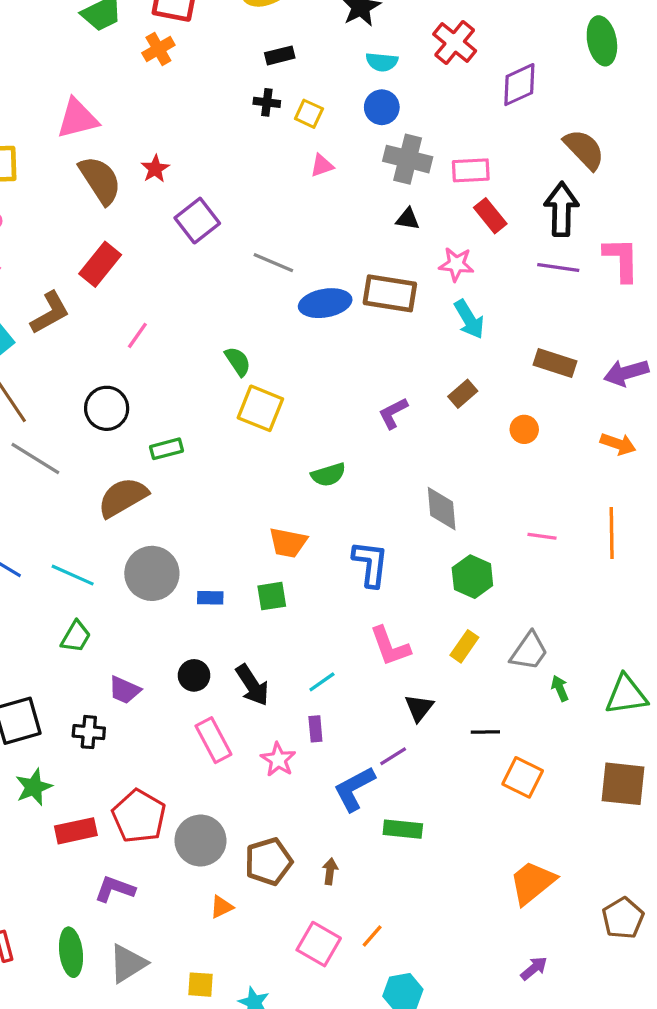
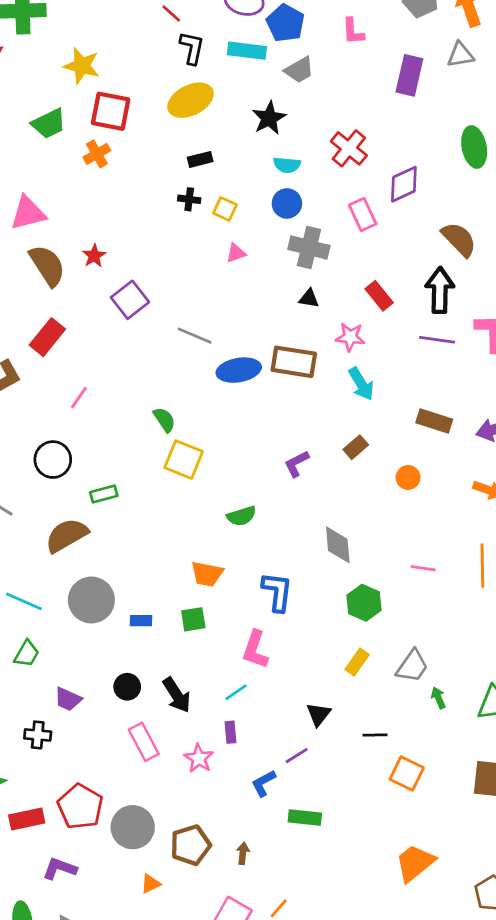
pink rectangle: (471, 170) -> (363, 214), moved, turned 68
pink L-shape: (390, 646) -> (255, 650), moved, turned 39
blue L-shape: (354, 789) -> (263, 783), size x0.7

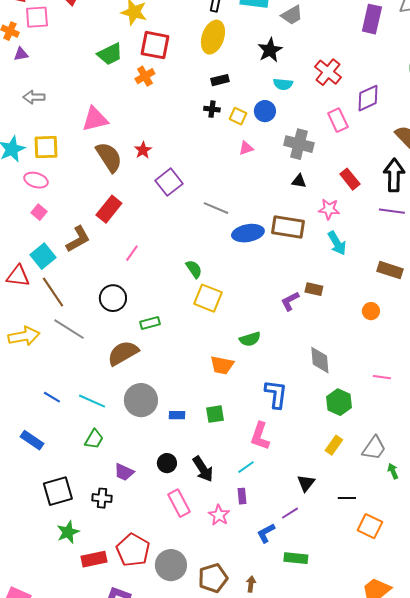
yellow ellipse: (191, 100) -> (213, 37), turned -44
blue circle: (287, 203) -> (265, 111), moved
brown rectangle: (356, 447) -> (314, 289), moved, turned 54
orange trapezoid: (207, 574) -> (222, 365), moved

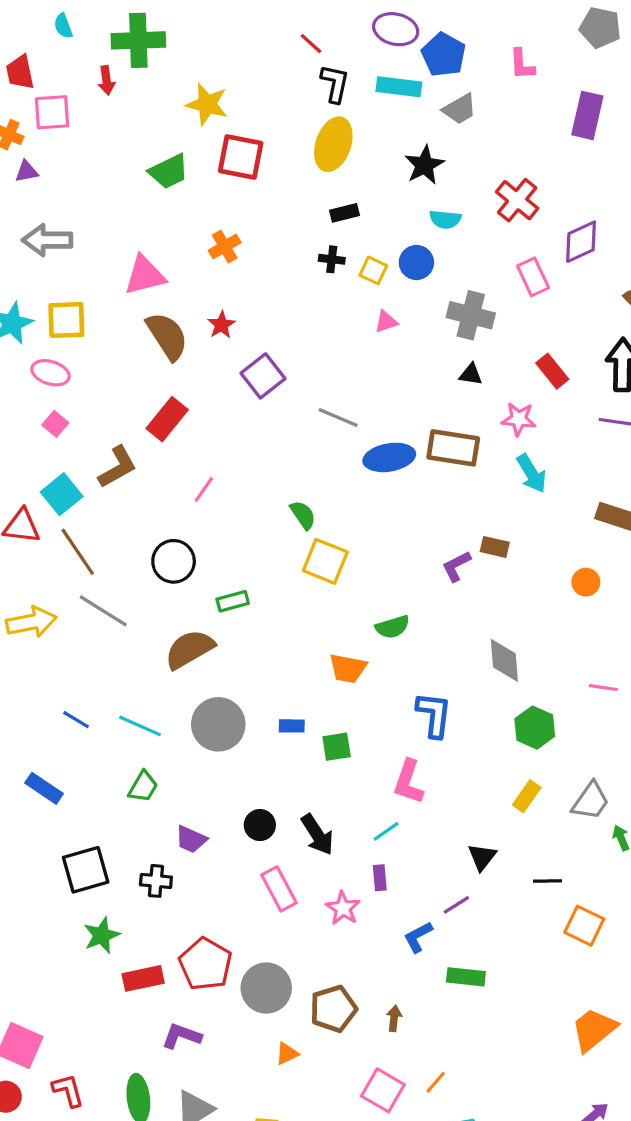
orange cross: (145, 76) -> (225, 247), moved
gray arrow: (34, 97) -> (47, 240), size x1.4
blue rectangle: (177, 415) -> (292, 726), moved

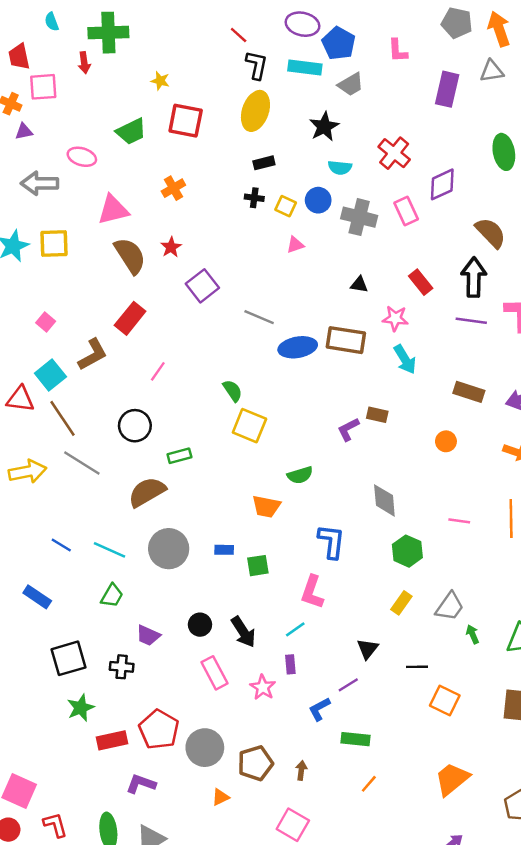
yellow star: (207, 104) -> (160, 81), size x0.6
gray cross: (471, 315) -> (359, 217), moved
pink ellipse: (50, 373) -> (82, 157), moved
orange line: (436, 1082) -> (369, 784), moved

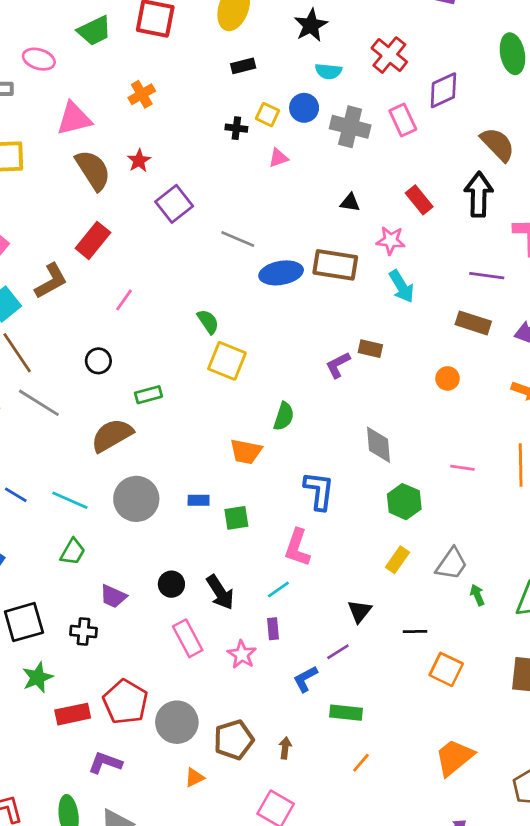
black cross: (254, 198) -> (236, 128), moved
purple line: (471, 321) -> (487, 276), moved
black circle: (135, 426) -> (98, 361), size x0.7
green semicircle: (300, 475) -> (284, 416), turned -55

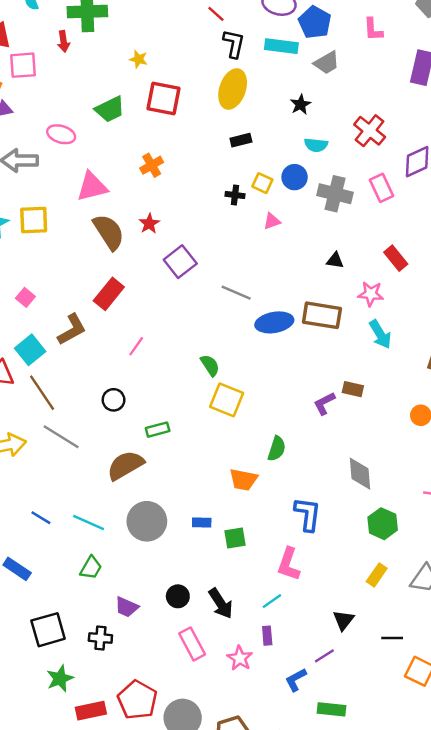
black star: (311, 25) -> (300, 104), size x0.7

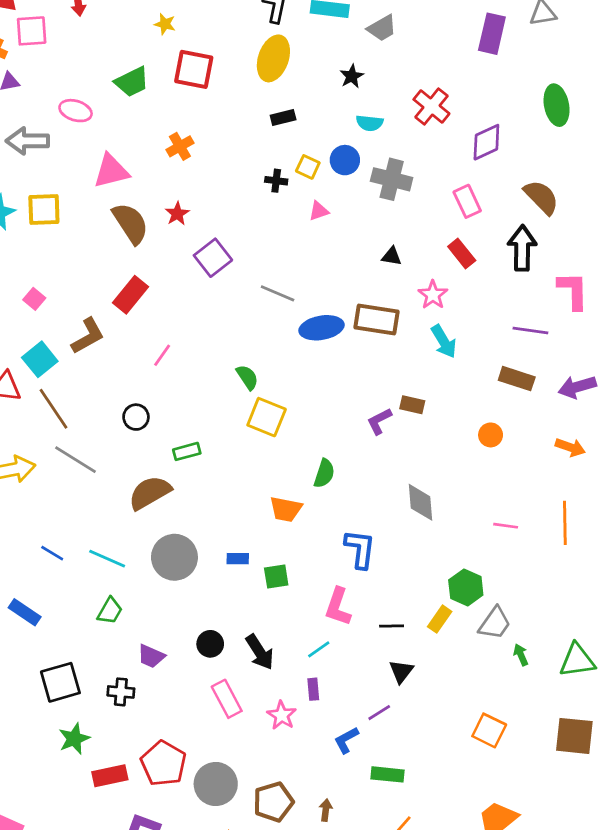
pink rectangle: (381, 188) -> (467, 201), moved
pink star: (371, 294) -> (433, 295), turned 30
green hexagon: (383, 524) -> (466, 587), moved
black line: (392, 638) -> (392, 626), moved

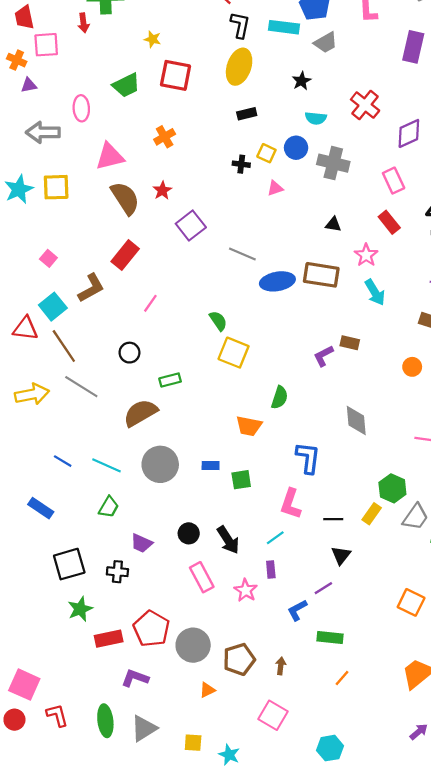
pink ellipse: (76, 111) -> (81, 108), turned 70

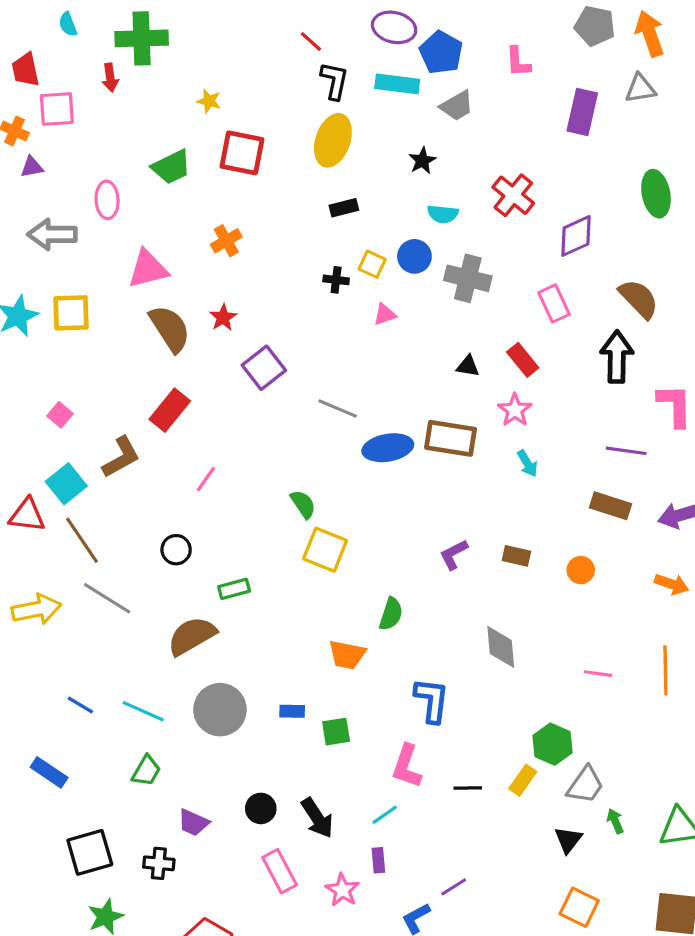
red rectangle: (389, 222) -> (523, 360), moved
cyan arrow: (375, 292) -> (527, 463), size x0.7
brown rectangle: (350, 343) -> (516, 556), moved
black triangle: (341, 555) -> (568, 840), moved

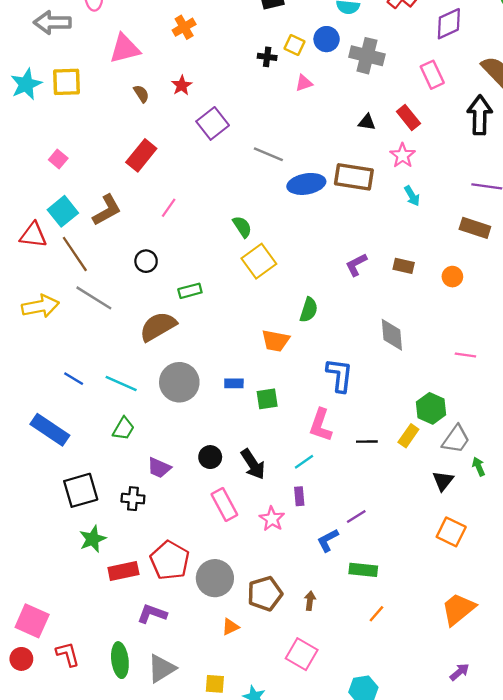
brown semicircle: (170, 329) -> (141, 94), size x0.5
brown L-shape: (121, 457) -> (107, 210), moved
yellow square: (325, 550) -> (259, 261), turned 32
blue rectangle: (49, 772) -> (50, 430), size x1.4

